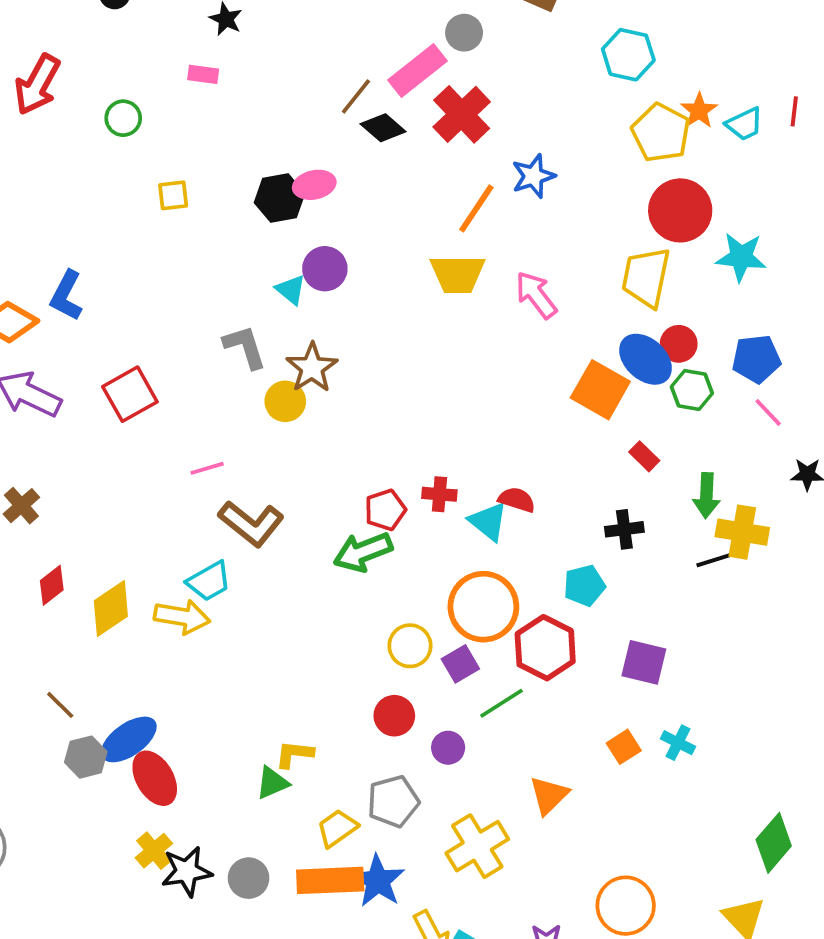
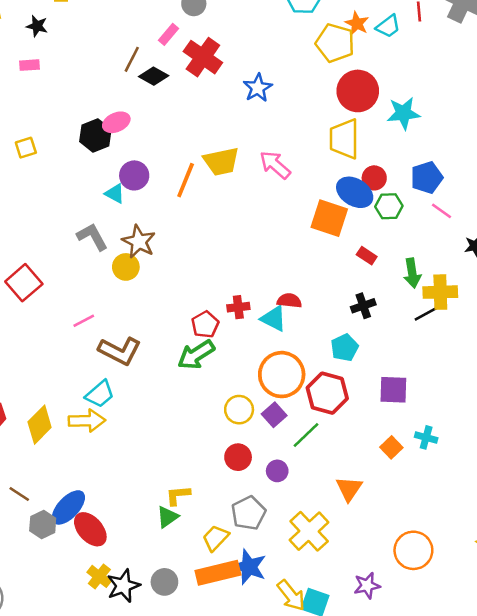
pink rectangle: (418, 71) -> (169, 34), size x0.6
orange line: (476, 208) -> (186, 180), moved

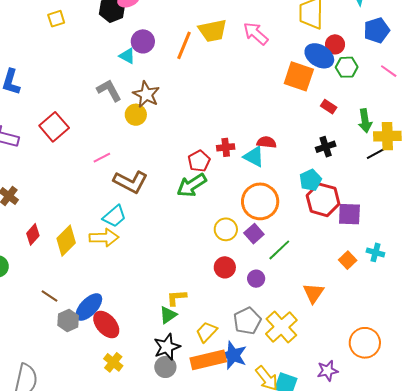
blue pentagon: (427, 178) -> (377, 30), moved
red hexagon: (327, 393) -> (323, 200), moved
gray pentagon: (249, 513) -> (247, 321), moved
black star: (123, 586) -> (167, 347), moved

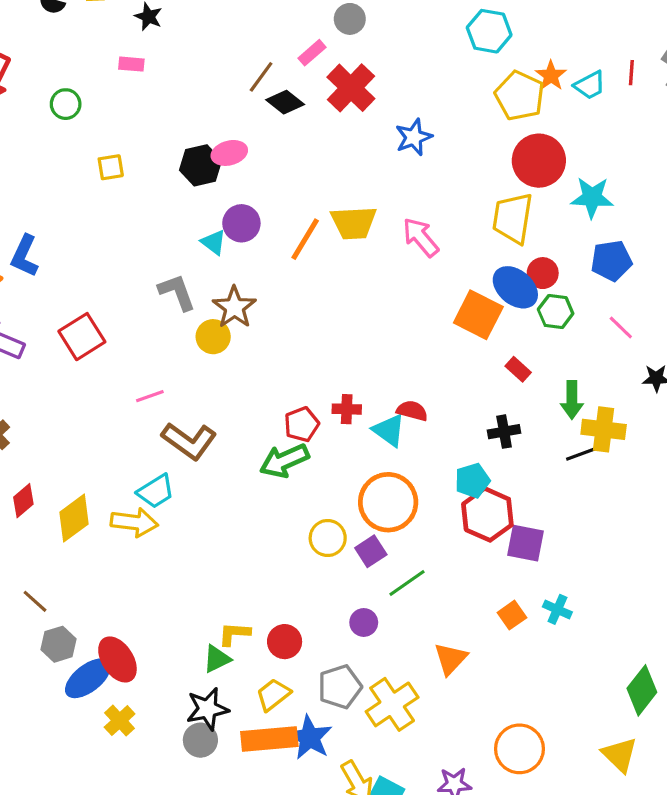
red circle: (225, 267) -> (285, 642), moved
blue ellipse: (89, 307) -> (88, 678), moved

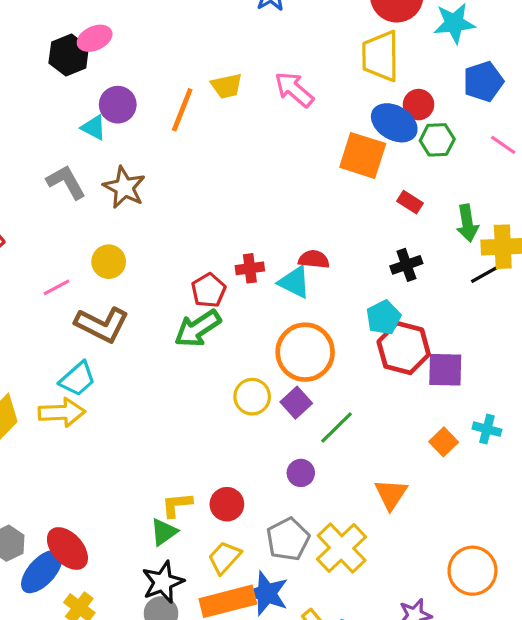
yellow trapezoid: (354, 223) -> (227, 86), size x0.7
yellow circle: (213, 337) -> (109, 262), moved

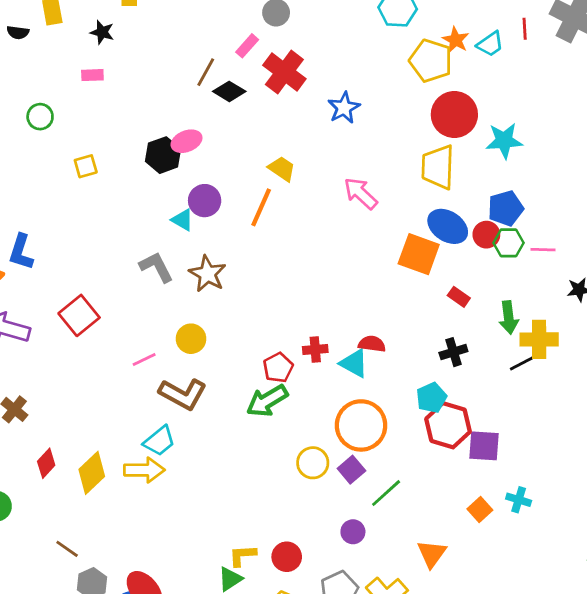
blue pentagon: (483, 81) -> (506, 208), moved
yellow trapezoid: (227, 86) -> (282, 169), moved, turned -136
red circle: (418, 105) -> (486, 235), moved
green hexagon: (437, 140) -> (508, 243), moved
pink line: (503, 145) -> (543, 250), turned -35

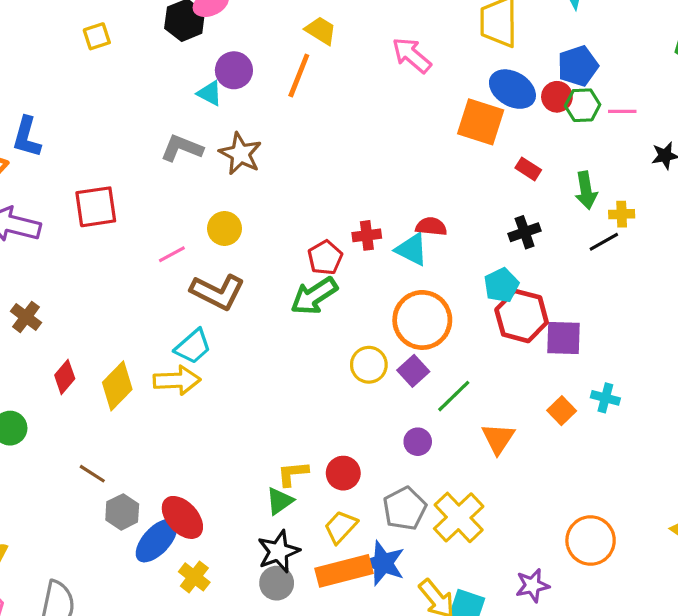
gray L-shape: (156, 267) -> (182, 148), turned -39
red square: (79, 315) -> (96, 207), turned 33
yellow cross: (539, 339) -> (622, 214), size x0.6
orange triangle: (432, 554) -> (498, 438), moved

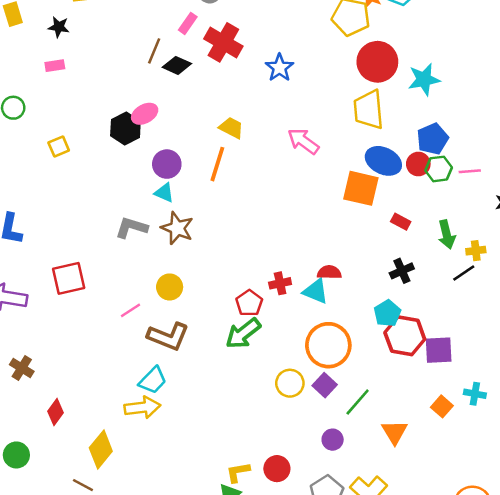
cyan triangle: (210, 93) -> (164, 193), moved
yellow diamond: (117, 386) -> (101, 450), moved

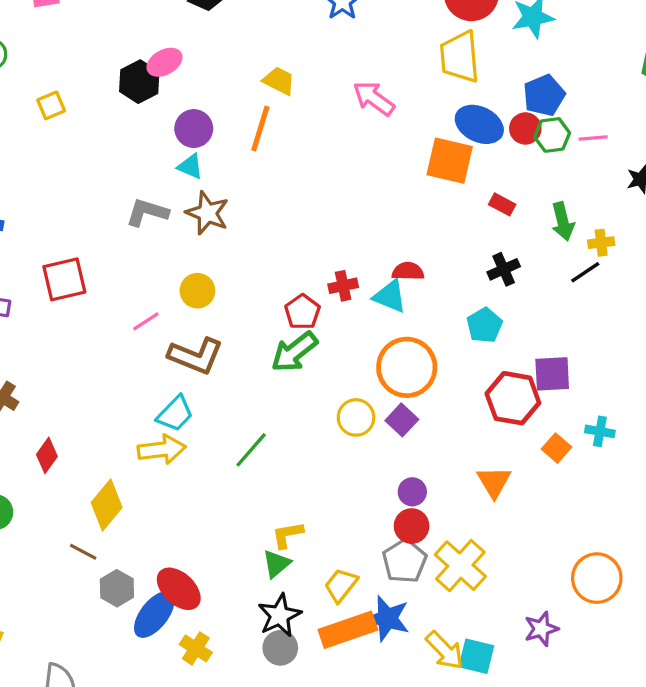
red hexagon: (405, 336) -> (513, 398), moved
green line: (358, 402) -> (251, 450), moved
red circle: (277, 469) -> (412, 526), moved

